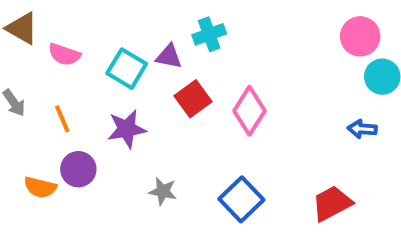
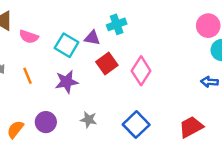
purple circle: (78, 169) -> (46, 122), moved
orange semicircle: (40, 187) -> (15, 129), moved, turned 114

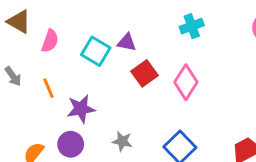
cyan cross: (117, 24) -> (192, 26), moved
pink semicircle: (29, 37) -> (50, 41), turned -90
purple star: (67, 82) -> (81, 109), moved

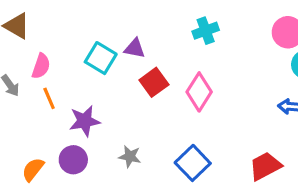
pink semicircle: (50, 41) -> (41, 66), moved

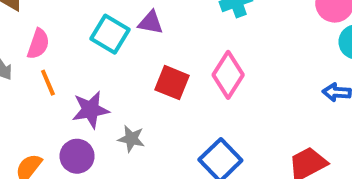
red square: (154, 82) -> (172, 83), moved, turned -32
gray star: (130, 157) -> (131, 139), moved

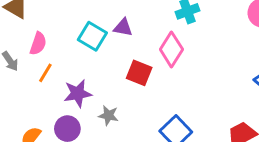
pink diamond: (228, 75) -> (171, 49), moved
orange line: (48, 83) -> (45, 73), turned 54

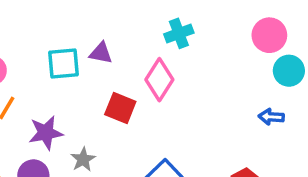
cyan square: (92, 36) -> (64, 64), turned -36
gray star: (108, 115) -> (83, 159), turned 30

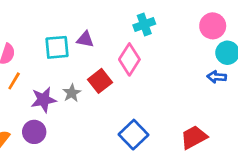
red square: (120, 108) -> (100, 81), turned 30
blue arrow: (271, 117) -> (217, 77), moved
gray star: (83, 159) -> (72, 93), moved

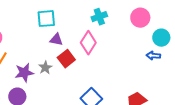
pink circle: (213, 26) -> (140, 18), moved
purple triangle: (85, 39) -> (56, 40), moved
cyan square: (57, 47) -> (46, 19), moved

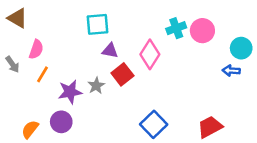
cyan cross: (99, 17) -> (176, 28), moved
pink circle: (140, 18) -> (202, 31), moved

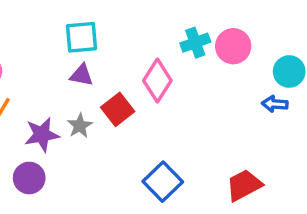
purple triangle: (110, 51) -> (82, 75), moved

